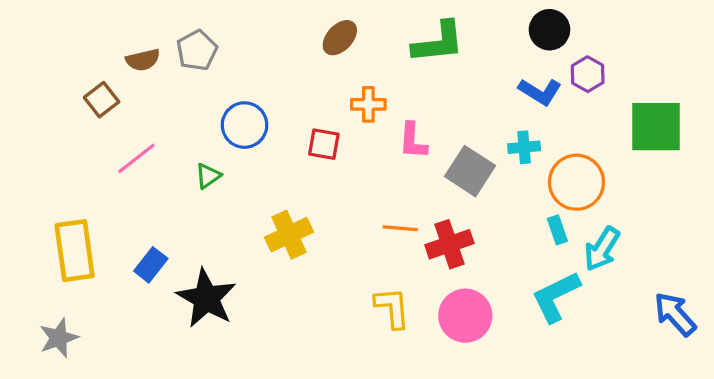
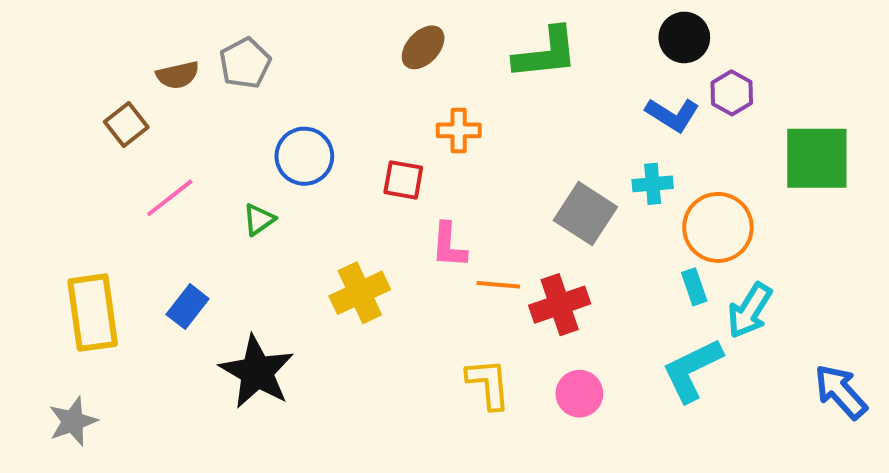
pink L-shape: (413, 141) -> (449, 245), moved
blue rectangle: (151, 265) -> (188, 307), moved
pink circle: (465, 316) -> (579, 394), size x0.7

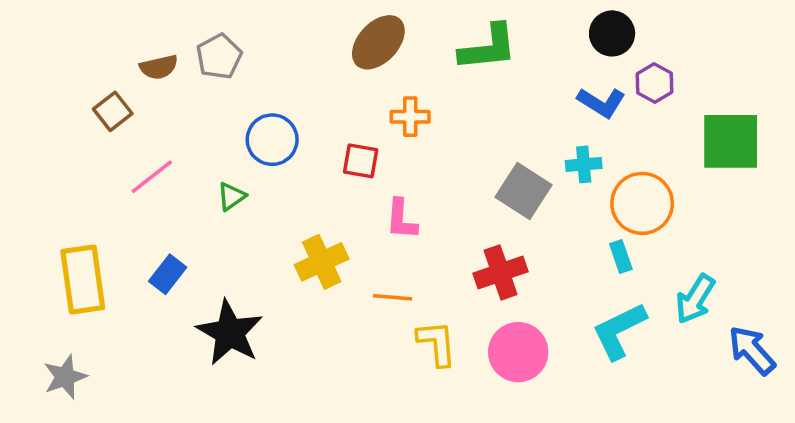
brown ellipse: (423, 47) -> (378, 42), size x1.4
orange line: (498, 285) -> (393, 297), moved
cyan arrow: (750, 311) -> (695, 299), moved
pink circle: (579, 394) -> (518, 352), size x1.4

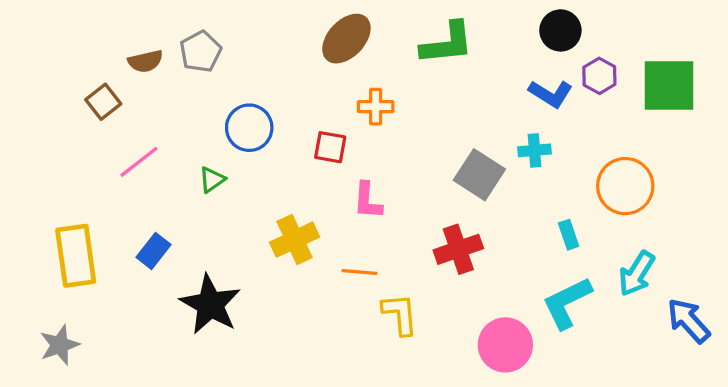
green square: (731, 141) -> (669, 86), moved
orange circle: (642, 203) -> (625, 186), moved
pink circle: (518, 352) -> (505, 345), moved

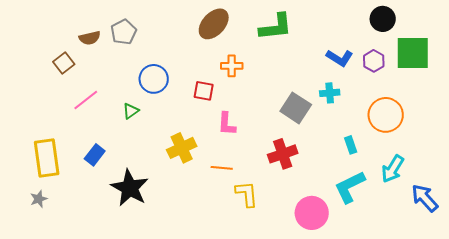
black circle: (560, 30) -> (383, 19), moved
purple hexagon: (599, 76) -> (374, 61), moved
gray star: (60, 345) -> (39, 199), moved, size x0.7

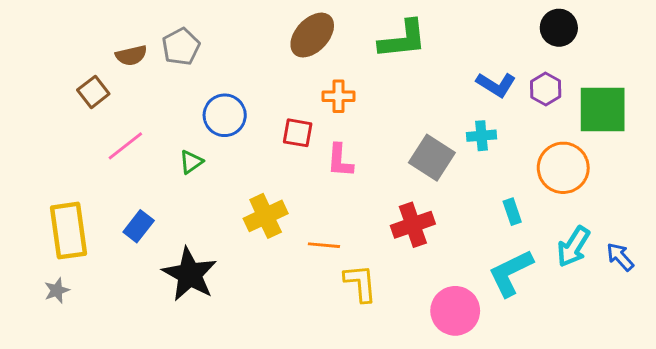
green square: (413, 53) -> (603, 109), moved
pink L-shape: (227, 124) -> (340, 161), moved
blue arrow: (425, 198) -> (620, 257), moved, size x0.7

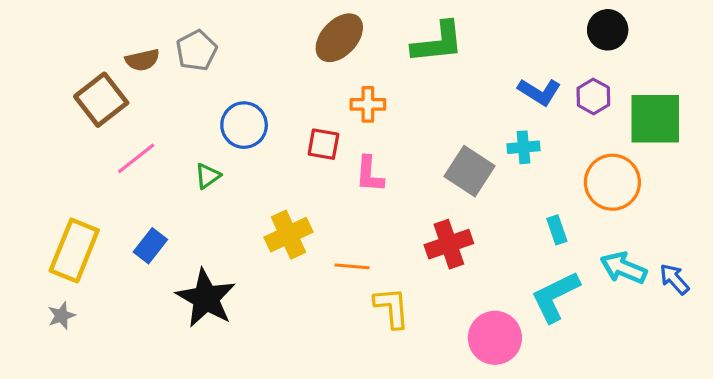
brown square: (93, 92) -> (101, 100), size x1.5
yellow rectangle: (69, 231) -> (74, 250), turned 30
cyan arrow: (573, 247) -> (624, 268), turned 81

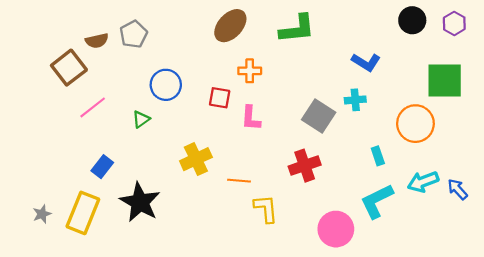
purple hexagon: (593, 96) -> (454, 23), moved
yellow rectangle: (74, 250) -> (83, 213), moved
cyan arrow: (624, 268) -> (423, 182), turned -44

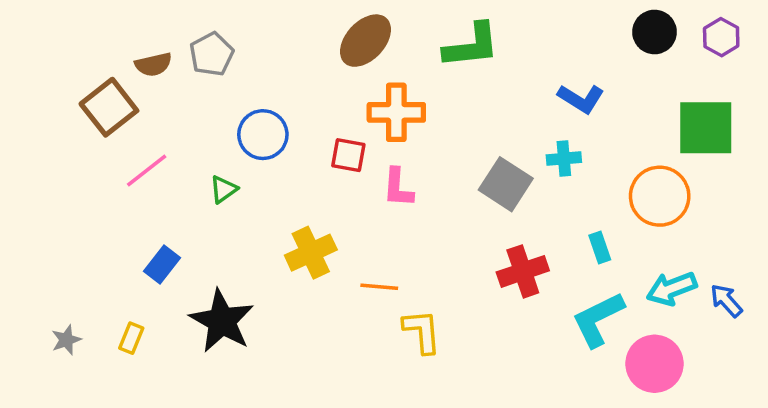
orange cross: (250, 71) -> (396, 112), size x1.5
red cross: (305, 166) -> (523, 271), moved
yellow rectangle: (83, 213) -> (131, 338), size x0.5
pink circle: (336, 229) -> (655, 364), moved

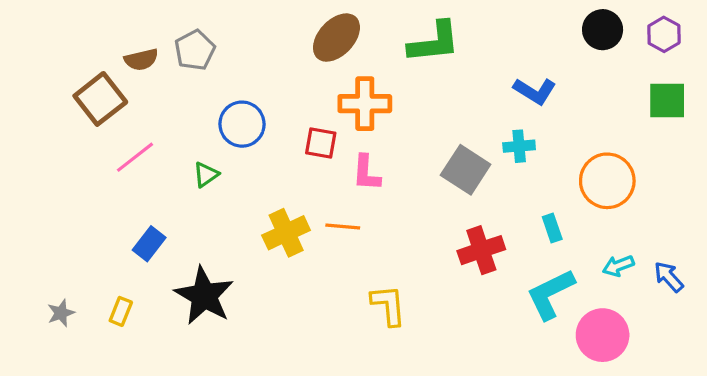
green square: (706, 128) -> (667, 100), moved, size x0.7
orange line: (379, 287) -> (343, 226), moved
cyan arrow: (672, 289) -> (618, 266), size x0.7

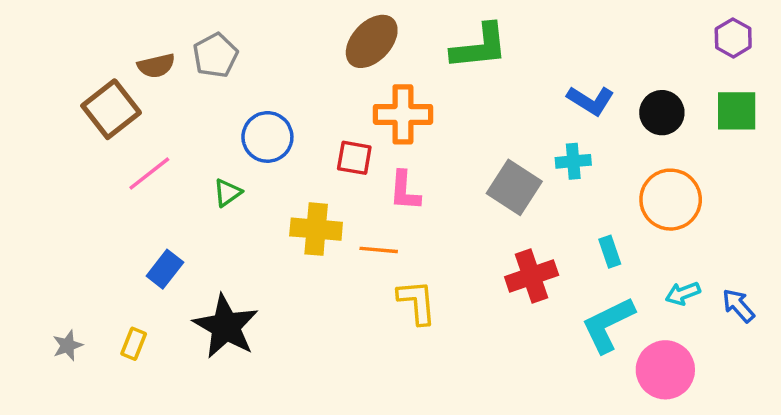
black circle: (603, 30) -> (662, 113), moved
yellow cross: (286, 233) -> (316, 229), moved, turned 30
yellow L-shape: (388, 305) -> (417, 302), moved

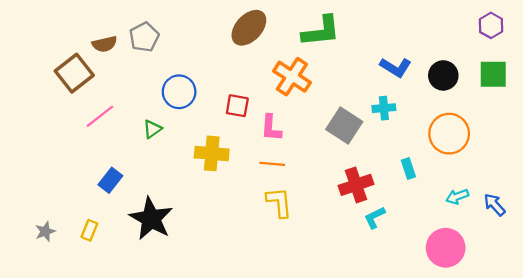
orange cross: (403, 114) -> (292, 77), moved, turned 33
orange line: (379, 250) -> (272, 164), moved
cyan L-shape: (608, 325) -> (375, 217), moved, size x0.6

